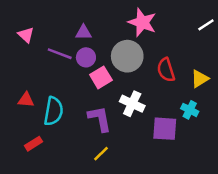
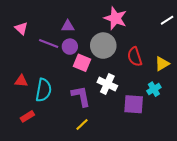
pink square: (101, 77) -> (82, 63), turned -36
cyan cross: (190, 110) -> (154, 89), turned 32

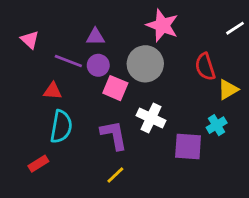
red semicircle: (135, 57) -> (205, 67), moved
red triangle: (21, 81) -> (53, 91), moved

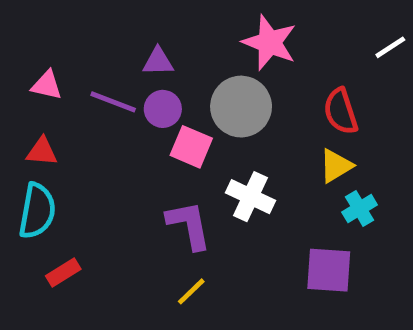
pink triangle: (30, 40) -> (47, 85), moved, turned -30
yellow triangle: (228, 90) -> (336, 166), moved
red triangle: (53, 91) -> (42, 152), moved
cyan semicircle: (61, 127) -> (37, 211), moved
purple square: (188, 147) -> (329, 270), moved

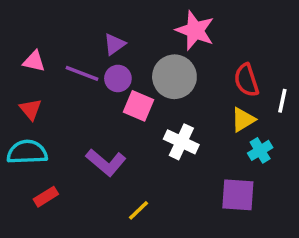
white line: (390, 47) -> (282, 101), moved, turned -45
purple triangle: (158, 62) -> (115, 44), turned -35
red triangle: (42, 152) -> (31, 109), turned 45
cyan semicircle: (37, 211) -> (27, 152), turned -102
purple L-shape: (189, 225) -> (106, 162), moved, turned 141

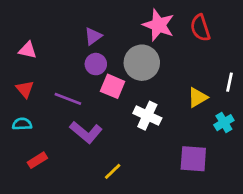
purple line: (82, 73) -> (68, 99), moved
red semicircle: (246, 80) -> (200, 28), moved
cyan cross: (260, 150) -> (224, 123), moved
cyan semicircle: (27, 152) -> (22, 124), size x0.6

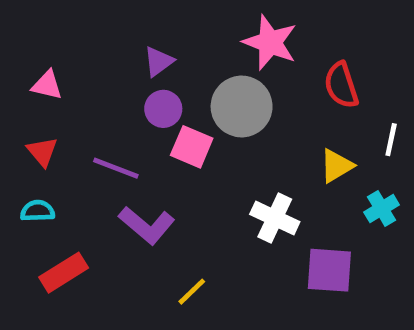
red semicircle: (200, 28) -> (341, 85), moved
white cross: (147, 116) -> (275, 218), moved
red rectangle: (37, 160) -> (64, 273), size x1.4

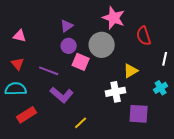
yellow triangle: (336, 166) -> (131, 71), moved
cyan semicircle: (38, 211) -> (16, 89), size x1.5
white cross: (275, 218) -> (116, 92), turned -36

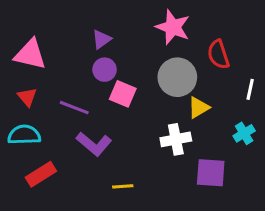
pink triangle: (20, 36) -> (30, 54), size x1.6
gray circle: (102, 45) -> (177, 77), moved
yellow line: (81, 123) -> (123, 186), turned 40

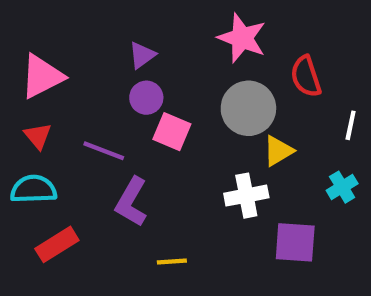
pink triangle: (30, 54) -> (42, 76), turned -40
purple L-shape: (94, 144) -> (131, 202), turned 80

